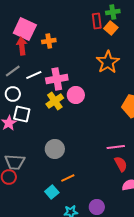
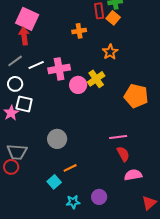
orange cross: (49, 41) -> (79, 31), moved
orange star: (108, 62) -> (110, 52), size x0.7
yellow cross: (55, 101) -> (96, 79), moved

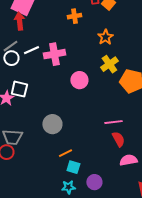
yellow cross: (96, 79) -> (109, 64), moved
white circle: (15, 84) -> (11, 58), moved
pink circle: (78, 85) -> (79, 80), moved
cyan square: (54, 182) -> (73, 167), moved, turned -32

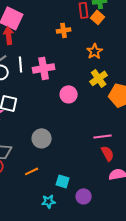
white line: (31, 50) -> (21, 64), turned -70
orange line: (65, 153) -> (32, 171), moved
cyan star: (68, 187) -> (49, 201), moved

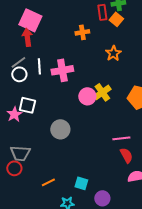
yellow cross: (99, 78) -> (102, 92), moved
gray circle: (42, 138) -> (60, 129), moved
orange line: (32, 171) -> (48, 182), moved

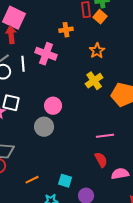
pink cross: (62, 70) -> (46, 54), moved, turned 30
yellow cross: (102, 92) -> (94, 81), moved
pink circle: (87, 96) -> (53, 106), moved
red semicircle: (126, 155) -> (101, 160), moved

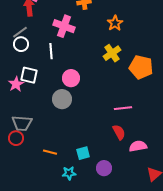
white line: (23, 64) -> (51, 51), moved
orange line: (32, 180) -> (50, 152), turned 40
cyan square: (65, 181) -> (83, 153), turned -32

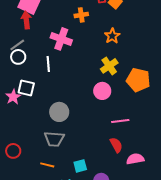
pink circle: (71, 78) -> (102, 91), moved
gray trapezoid: (22, 123) -> (54, 139), moved

